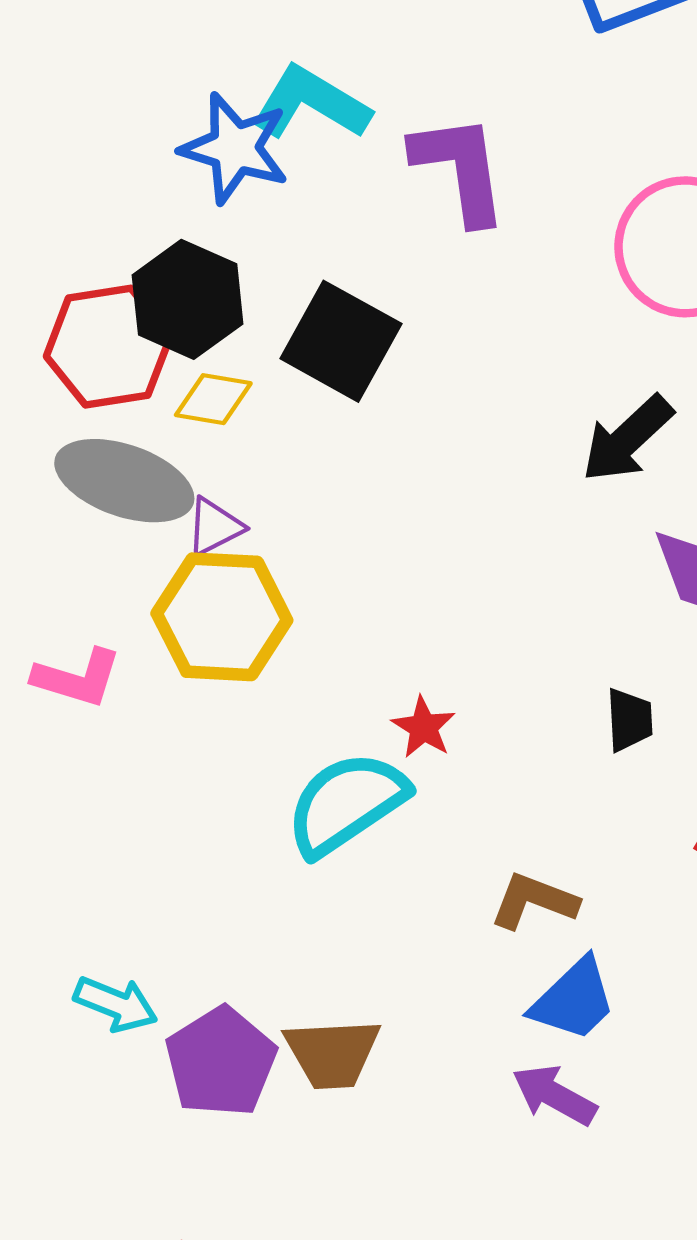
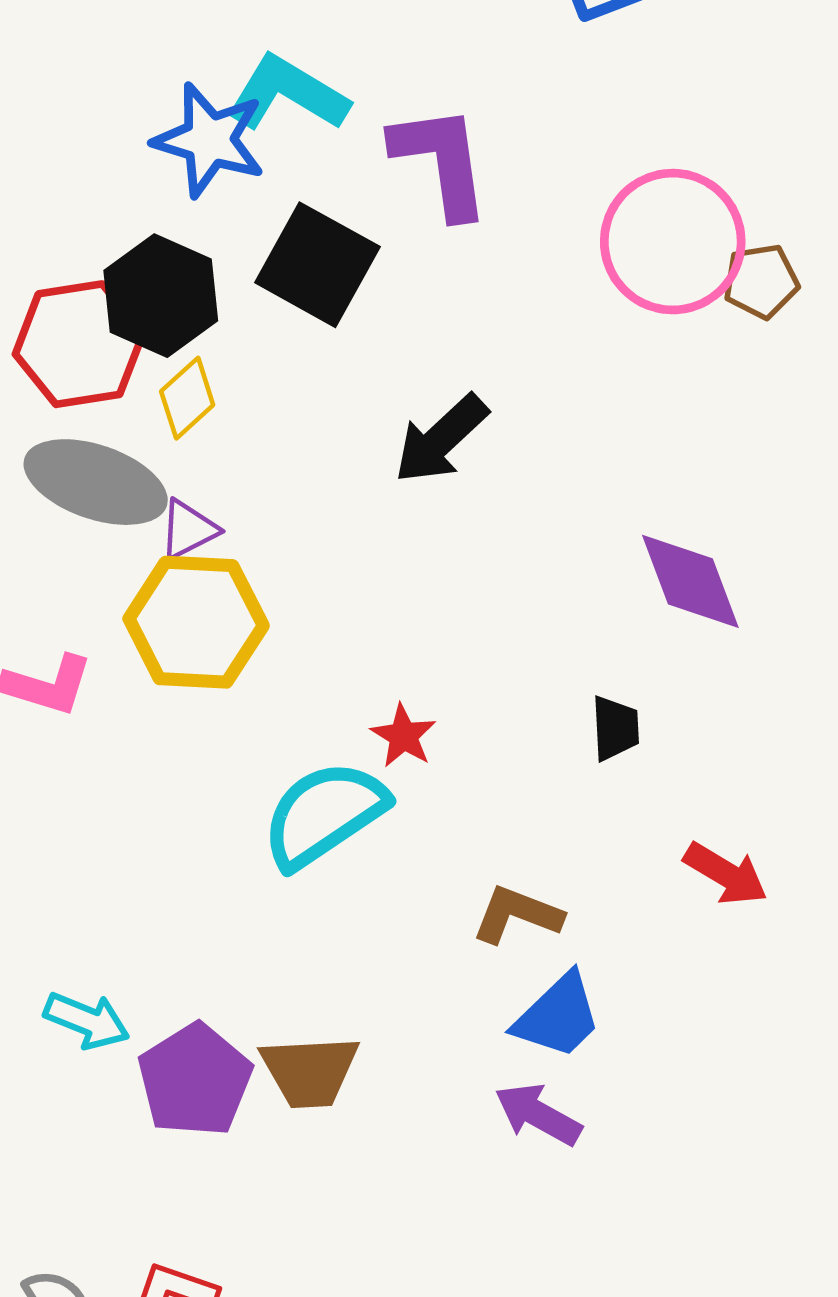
black square: (341, 341) -> (317, 265), moved
yellow diamond: (213, 399) -> (187, 398), turned -52
black arrow: (627, 439) -> (441, 439), moved

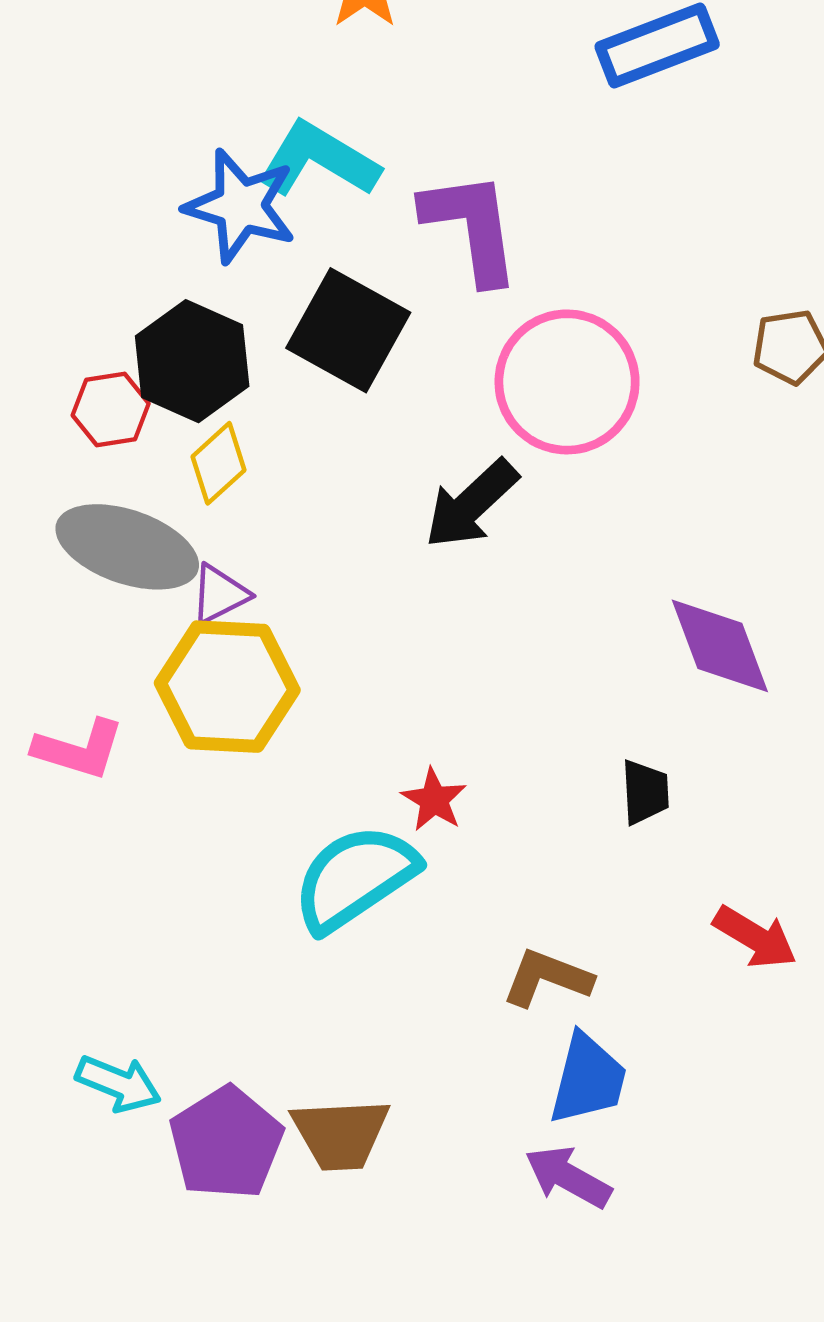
pink circle: (673, 242) -> (567, 382), moved
red hexagon: (79, 344) -> (111, 409), size x0.6
blue trapezoid: (558, 1016) -> (588, 1079), turned -32

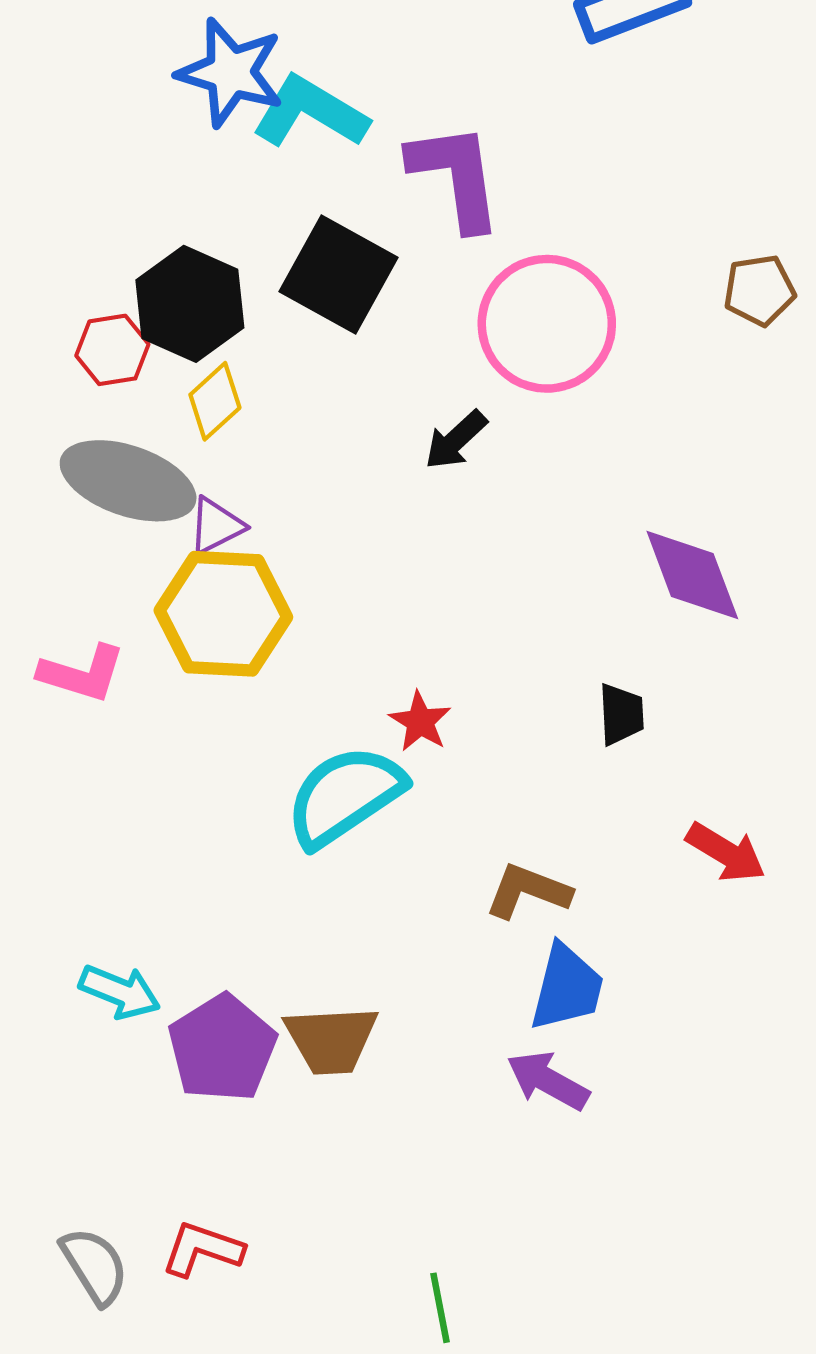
blue star: (240, 206) -> (231, 72), moved
black arrow: (471, 504) -> (456, 440), size x0.7

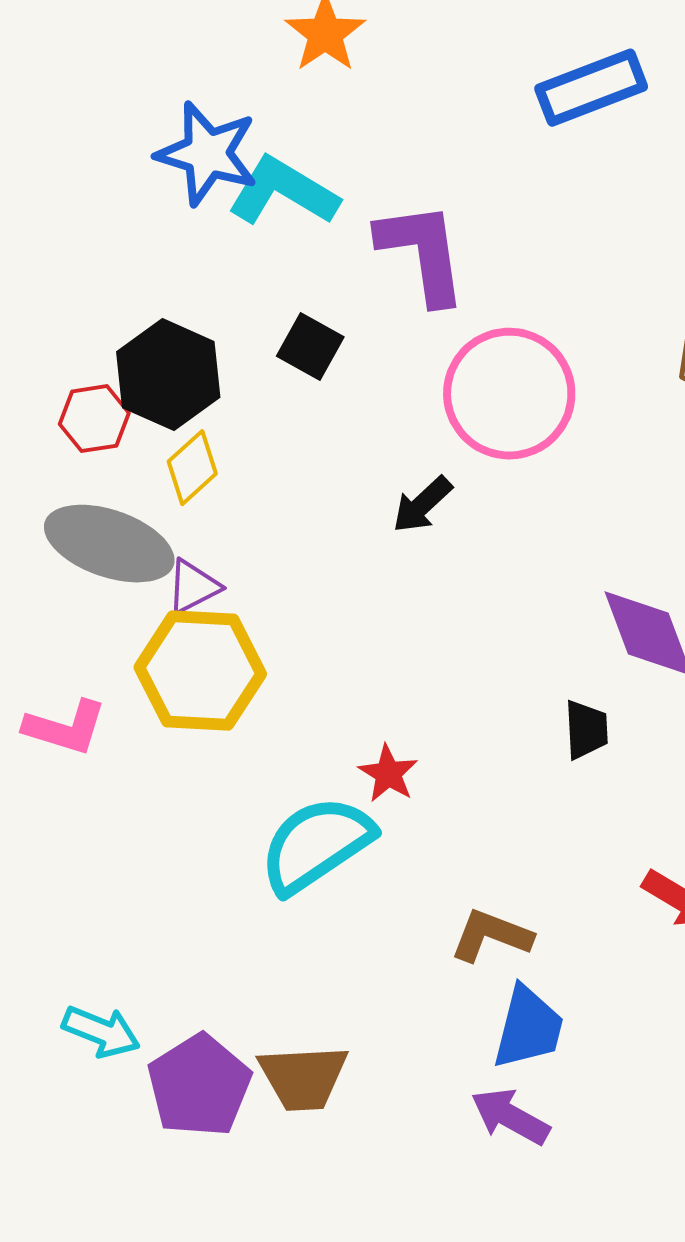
black square: (338, 275) -> (310, 347), size x0.6
black trapezoid: (621, 714) -> (586, 730), moved

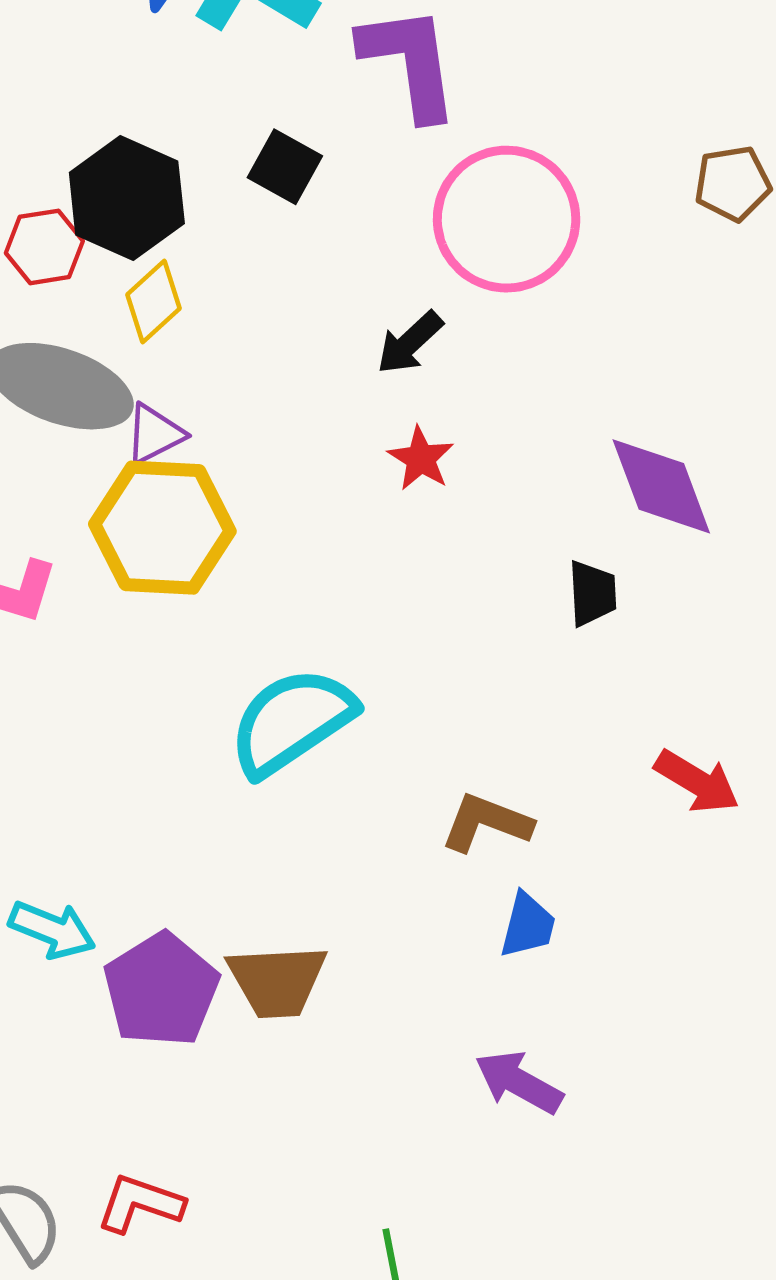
red star: (388, 774) -> (421, 459), moved
blue trapezoid: (528, 1028) -> (528, 925), size x0.7
purple arrow: (510, 1117) -> (519, 1082), moved

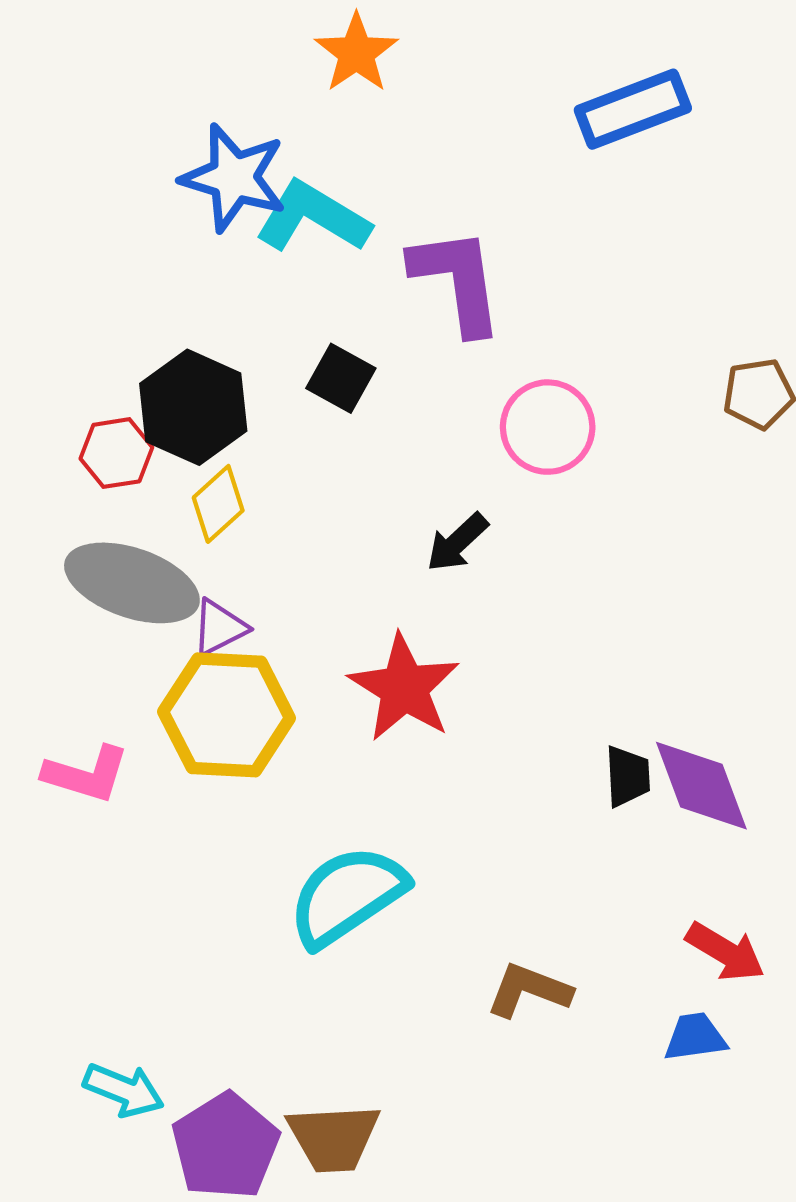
pink circle: (507, 219) -> (548, 427), size x0.7
red star: (421, 459) -> (404, 688), moved, size x1.8
purple diamond: (661, 486) -> (701, 786), moved
blue trapezoid: (528, 925) -> (695, 1037), moved, turned -112

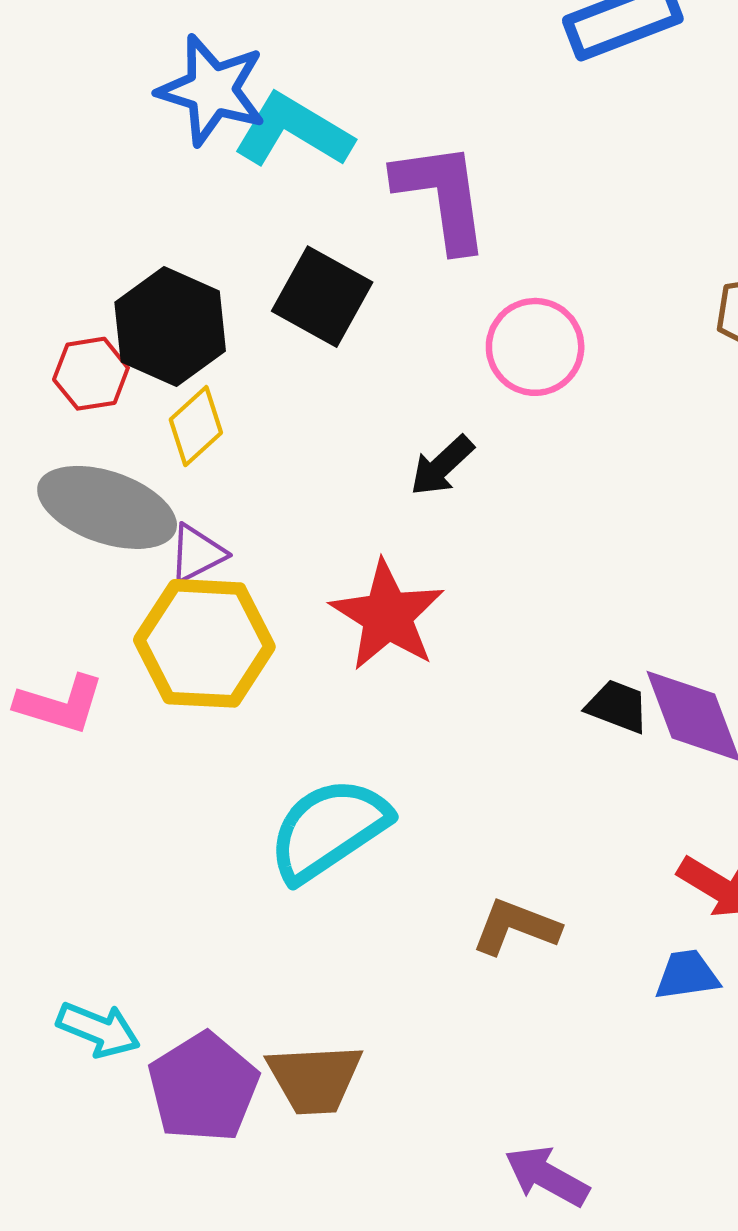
black square: (341, 378) -> (322, 297), size x1.4
black trapezoid: (628, 776) -> (617, 706), turned -66

